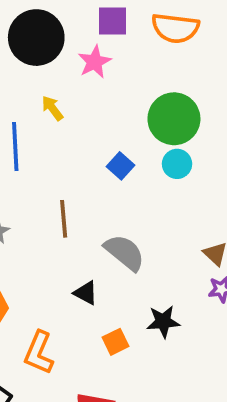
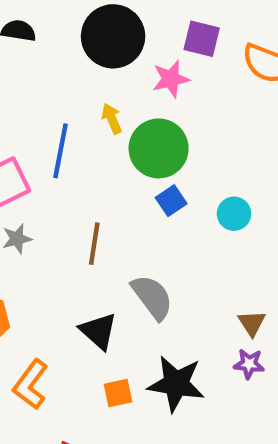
green circle: (174, 119) -> (159, 148), moved
black triangle: (86, 293) -> (98, 331), size x1.4
black star: (163, 322) -> (176, 384), size x1.5

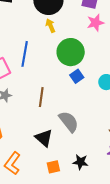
pink star: (171, 79) -> (95, 23), moved
yellow arrow: (112, 119) -> (50, 26), moved
black star: (176, 384) -> (80, 162), size x0.6

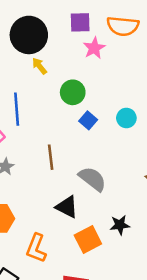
green circle: (71, 52) -> (73, 92), size x0.7
orange square: (53, 167) -> (88, 240), size x1.5

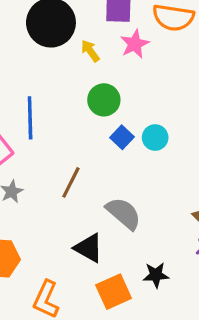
yellow arrow: (39, 66) -> (90, 51), moved
cyan circle: (126, 118) -> (155, 138), moved
brown line: (51, 157) -> (71, 182), turned 30

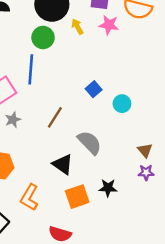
pink star: (135, 44) -> (109, 25), turned 30
green circle: (104, 100) -> (43, 37), moved
cyan circle: (155, 138) -> (122, 104), moved

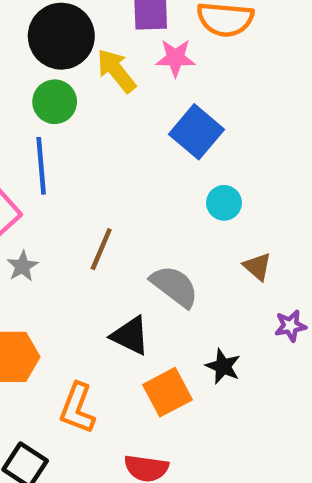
yellow arrow: (77, 27) -> (116, 71), size x1.5
blue square: (94, 89) -> (197, 132), moved, size x1.6
brown triangle: (145, 150) -> (257, 267), moved
black star: (108, 188) -> (223, 366), turned 30

